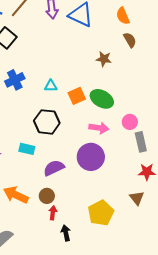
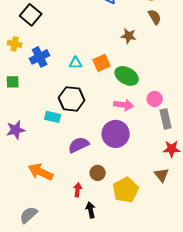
orange square: (77, 96) -> (102, 63), moved
cyan rectangle: (27, 149) -> (53, 117), moved
brown circle: (47, 196) -> (98, 173), moved

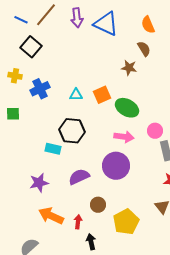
brown semicircle: (155, 17) -> (144, 49), moved
purple star: (16, 130) -> (39, 183), moved
orange arrow: (41, 172) -> (51, 216), moved

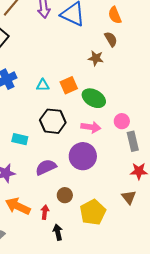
black hexagon: (72, 131) -> (53, 121), moved

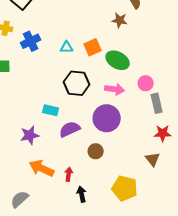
cyan rectangle: (20, 139) -> (51, 110), moved
brown circle: (65, 195) -> (96, 151), moved
yellow pentagon: (93, 212) -> (125, 188), moved, turned -30

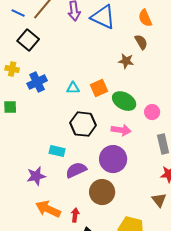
pink circle: (146, 83) -> (152, 112), moved
brown circle: (96, 151) -> (102, 192), size x1.6

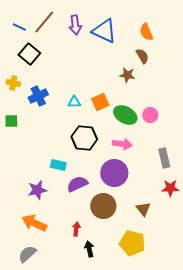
pink circle: (152, 112) -> (150, 115), moved
brown triangle: (159, 200) -> (143, 209), moved
orange arrow: (48, 209) -> (34, 223), moved

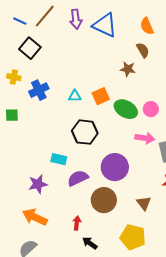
pink arrow: (122, 144) -> (145, 138), moved
black arrow: (89, 249) -> (90, 243), turned -42

